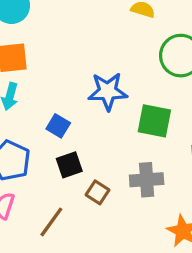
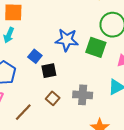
green square: (154, 121) -> (96, 47), moved
black square: (69, 165) -> (49, 71), moved

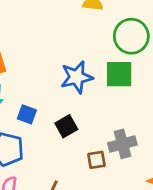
blue square: (35, 56) -> (27, 114), moved
brown square: (53, 98) -> (96, 160), moved, turned -32

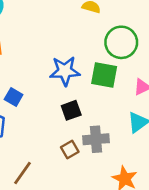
black square: (66, 126) -> (71, 110), moved
brown square: (96, 160) -> (70, 150), turned -30

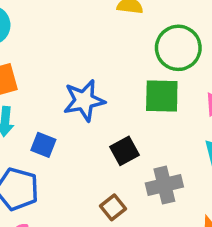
blue star: (65, 71) -> (84, 100), moved
brown square: (70, 150) -> (113, 207), moved

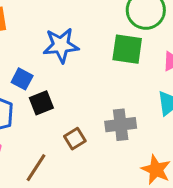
black square: (125, 151) -> (41, 103), moved

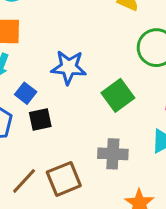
green square: (127, 49) -> (118, 95), moved, turned 36
brown square: (75, 139) -> (64, 179), moved, size x1.6

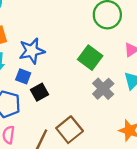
blue star: (69, 67) -> (32, 51), moved
gray cross: (113, 154) -> (103, 89), moved, turned -30

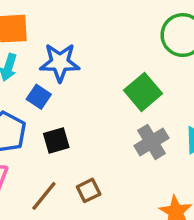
black square: (39, 92) -> (56, 141), moved
brown square: (70, 130) -> (89, 190), size x0.6

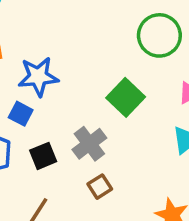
gray cross: (152, 142) -> (89, 144), moved
brown square: (89, 190) -> (100, 187), moved

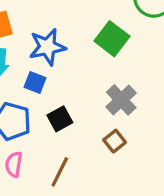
green square: (126, 97) -> (112, 39), moved
gray cross: (89, 144) -> (121, 100), moved

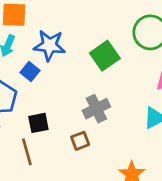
black square: (60, 119) -> (38, 123), moved
brown line: (60, 172) -> (27, 152), turned -60

